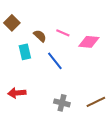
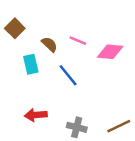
red arrow: (17, 93) -> (36, 115), moved

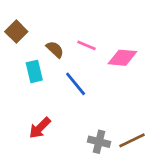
red arrow: (36, 115) -> (40, 128), turned -40
gray cross: (77, 127) -> (99, 142), moved

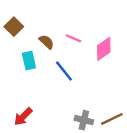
pink diamond: (122, 58) -> (104, 49), turned -40
red arrow: (40, 128) -> (23, 117), moved

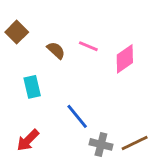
cyan rectangle: (29, 61) -> (32, 87), moved
blue line: (64, 71) -> (77, 116), moved

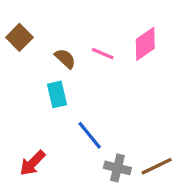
pink diamond: (125, 59) -> (145, 44), moved
cyan rectangle: (32, 87) -> (57, 94), moved

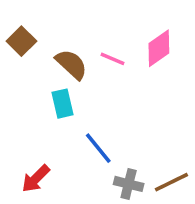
brown semicircle: (65, 59) -> (71, 64), size x1.4

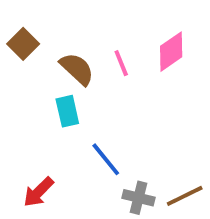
pink line: (113, 59) -> (121, 63), turned 45

